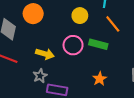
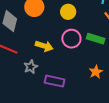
yellow circle: (80, 16) -> (68, 12), moved
gray star: (40, 76) -> (31, 67), moved

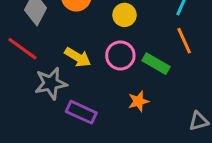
gray star: (31, 67) -> (51, 83), size x1.5
orange star: (96, 72) -> (138, 101), moved

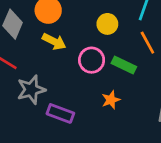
yellow circle: (124, 15) -> (107, 24), moved
yellow arrow: (78, 57) -> (54, 42), moved

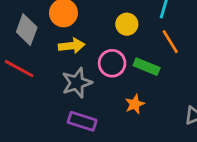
yellow arrow: (54, 42) -> (72, 46), turned -30
gray star: (31, 90) -> (77, 83), moved

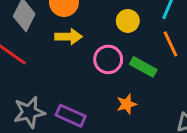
gray star: (77, 83) -> (29, 112), moved

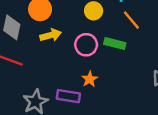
orange star: (127, 104) -> (90, 79), moved

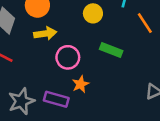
orange line: (131, 20) -> (145, 23), moved
pink circle: (86, 45) -> (68, 57), moved

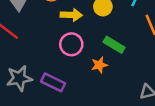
yellow arrow: (45, 34) -> (71, 15), moved
orange star: (81, 84) -> (99, 65), moved

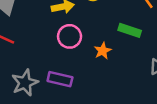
green rectangle: (114, 45) -> (130, 30), moved

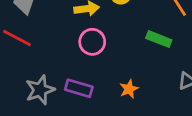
orange star: (103, 51) -> (129, 89), moved

